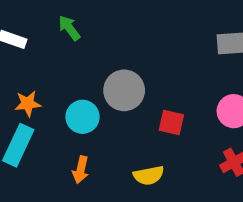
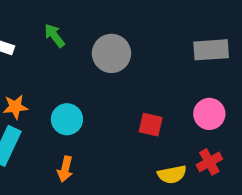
gray circle: (124, 90) -> (111, 53), moved
yellow semicircle: (149, 175) -> (172, 174), moved

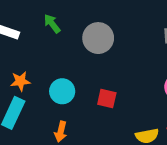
red square: (151, 125) -> (107, 98), moved

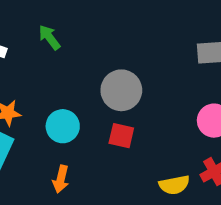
gray circle: (98, 38) -> (121, 90), moved

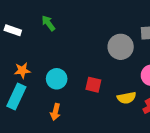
gray circle: (121, 90) -> (121, 47), moved
yellow semicircle: (174, 185) -> (127, 98), moved

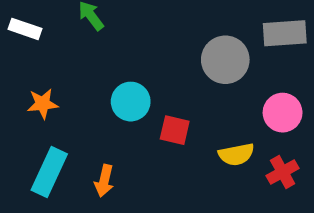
cyan circle: (57, 79) -> (131, 102), moved
cyan rectangle: (16, 97) -> (49, 172), moved

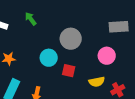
gray circle: (225, 60) -> (71, 39), moved
pink circle: (283, 113) -> (107, 56), moved

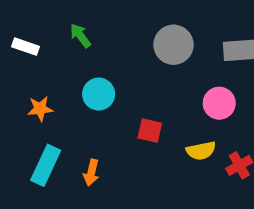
gray circle: (71, 39) -> (174, 45), moved
cyan circle: (49, 58) -> (99, 94), moved

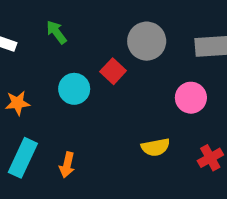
red square: (150, 131) -> (113, 71), moved, turned 30
yellow semicircle: (201, 151) -> (156, 147), moved

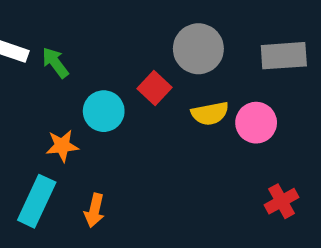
green arrow: (56, 32) -> (55, 63), moved
orange star: (18, 103) -> (62, 146), moved
yellow semicircle: (156, 147) -> (210, 113), moved

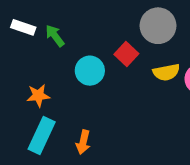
orange star: (62, 146) -> (38, 96), moved

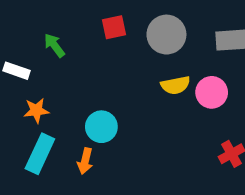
white rectangle: (23, 27) -> (16, 71), moved
red square: (126, 54) -> (114, 27), moved, turned 35
cyan circle: (90, 71) -> (101, 127), moved

